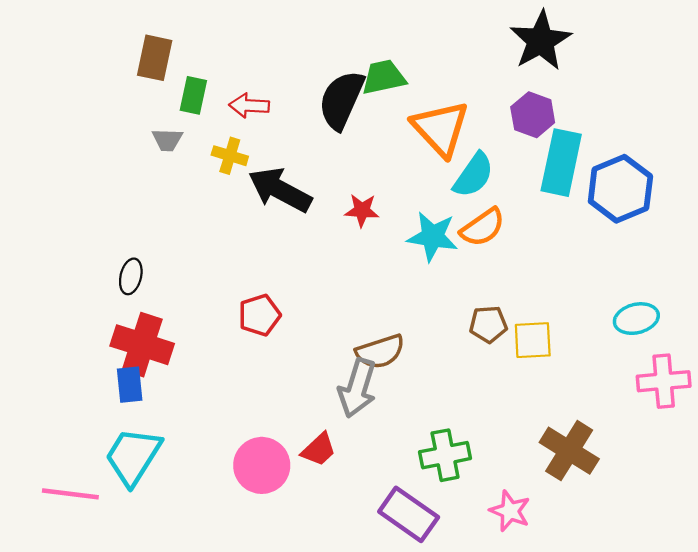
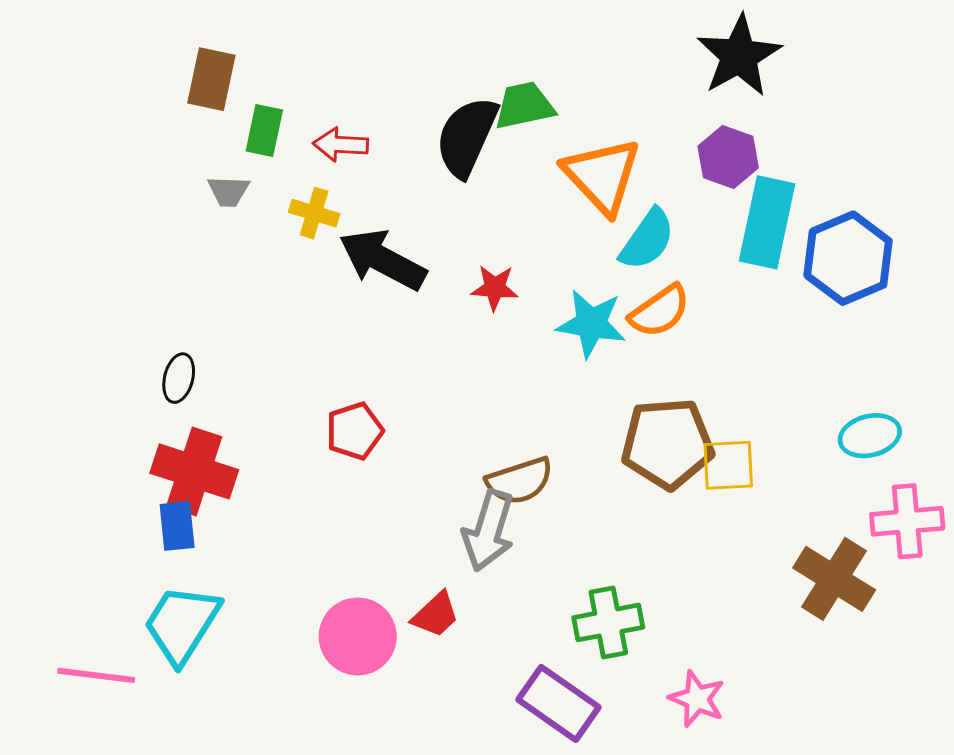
brown pentagon: (488, 324) -> (667, 443), size x1.8
brown cross: (569, 451) -> (834, 579), moved

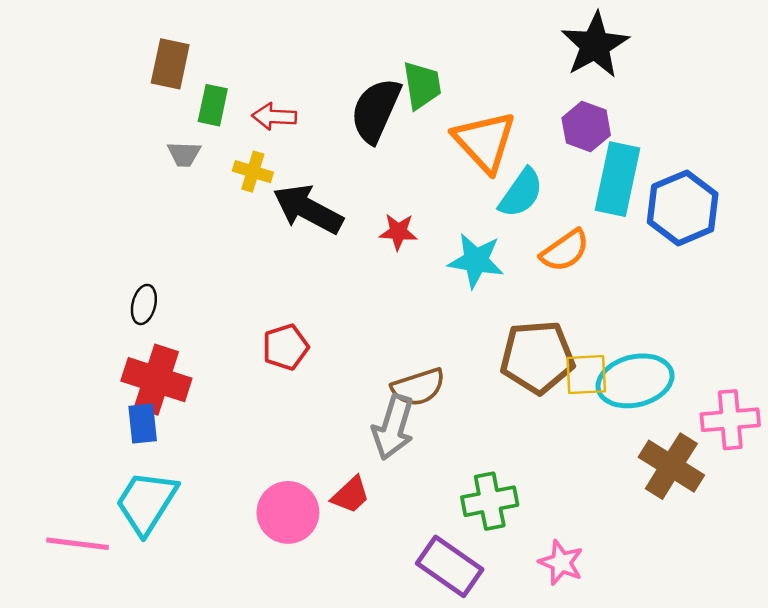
green trapezoid: (524, 106) -> (422, 85), turned 93
orange semicircle: (660, 311) -> (565, 251), moved
cyan ellipse: (870, 436) -> (635, 381), moved, size x1.5

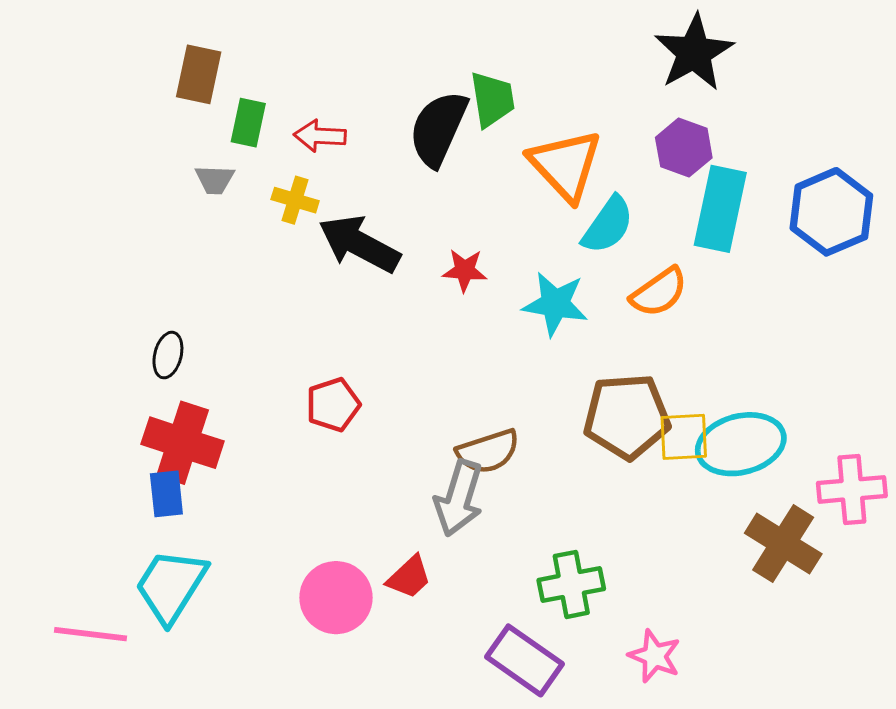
blue hexagon: (683, 208) -> (831, 212), moved

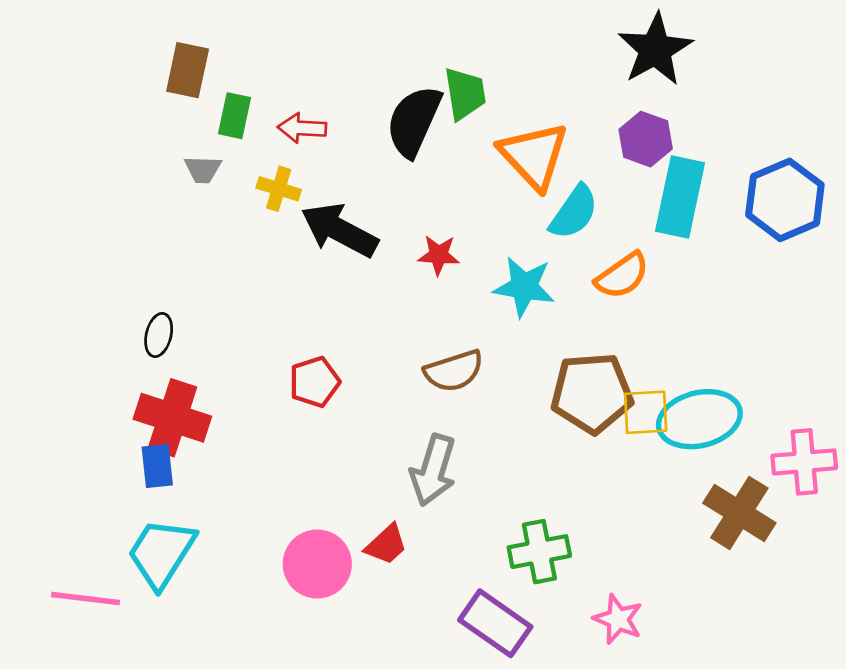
brown semicircle: (488, 451) -> (454, 371), moved

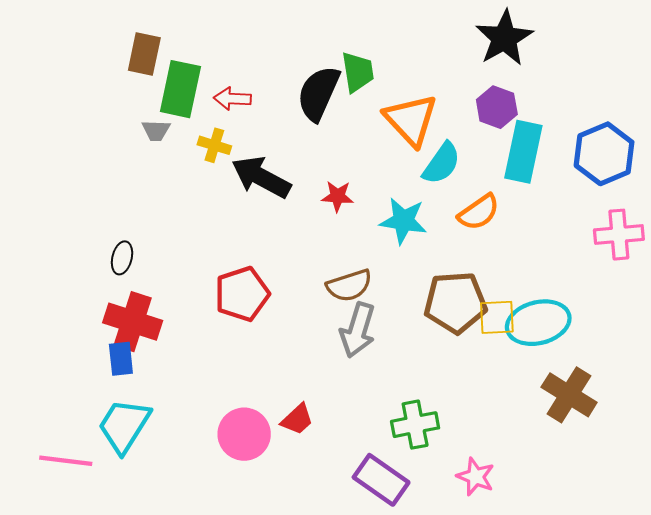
green rectangle: (234, 116) -> (180, 89), size x1.6
red pentagon: (315, 382) -> (242, 294), size x1.4
pink cross: (804, 462) -> (619, 235), moved
gray arrow: (433, 470) -> (358, 330), moved

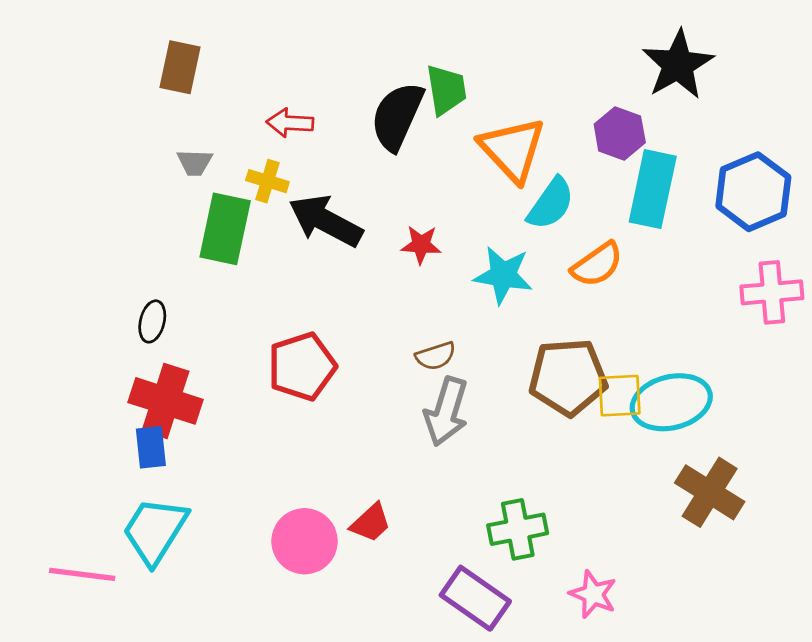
black star: (504, 38) -> (678, 65), moved
green rectangle: (180, 89) -> (225, 229), moved
brown semicircle: (349, 285) -> (436, 356), size x0.7

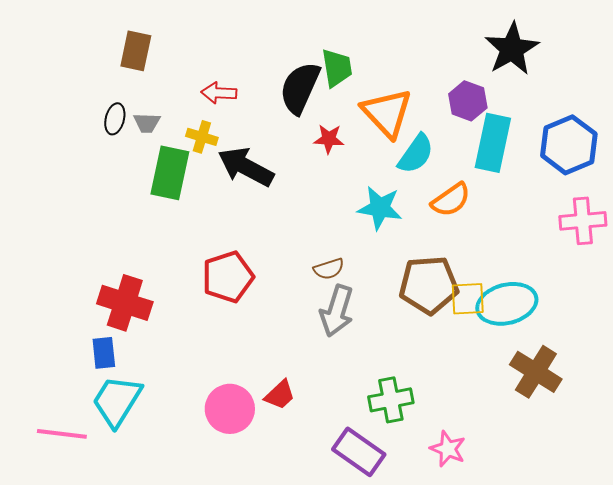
red star: (421, 245) -> (329, 139), moved
black ellipse: (152, 321) -> (115, 119), moved
blue rectangle: (151, 447) -> (104, 353), moved

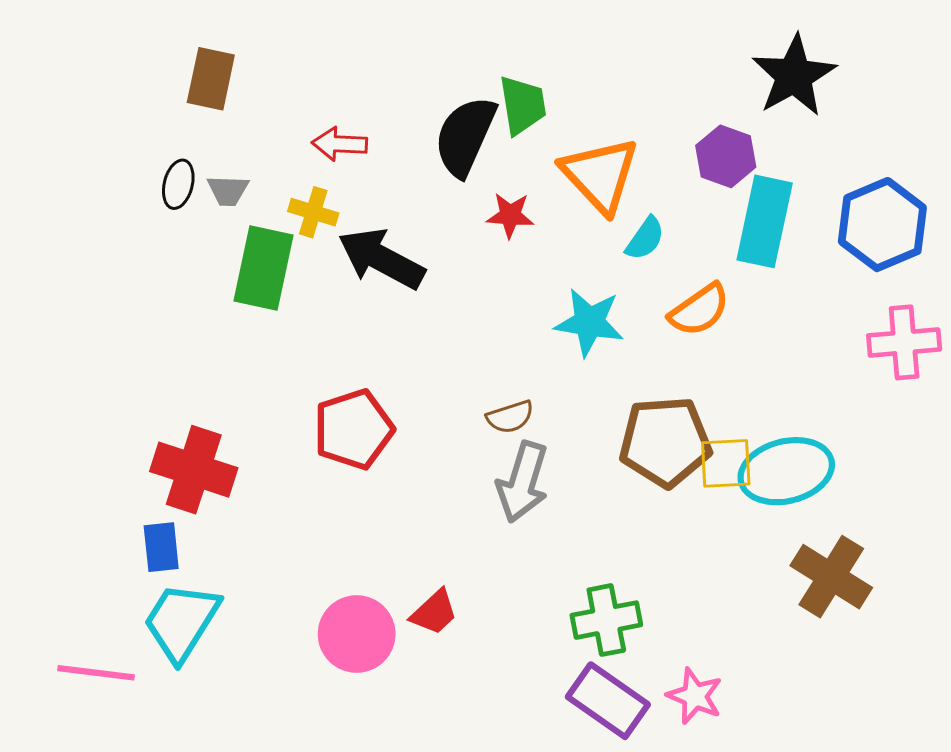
cyan semicircle: (416, 154) -> (645, 239), size x0.7
purple rectangle: (359, 452) -> (608, 701), moved

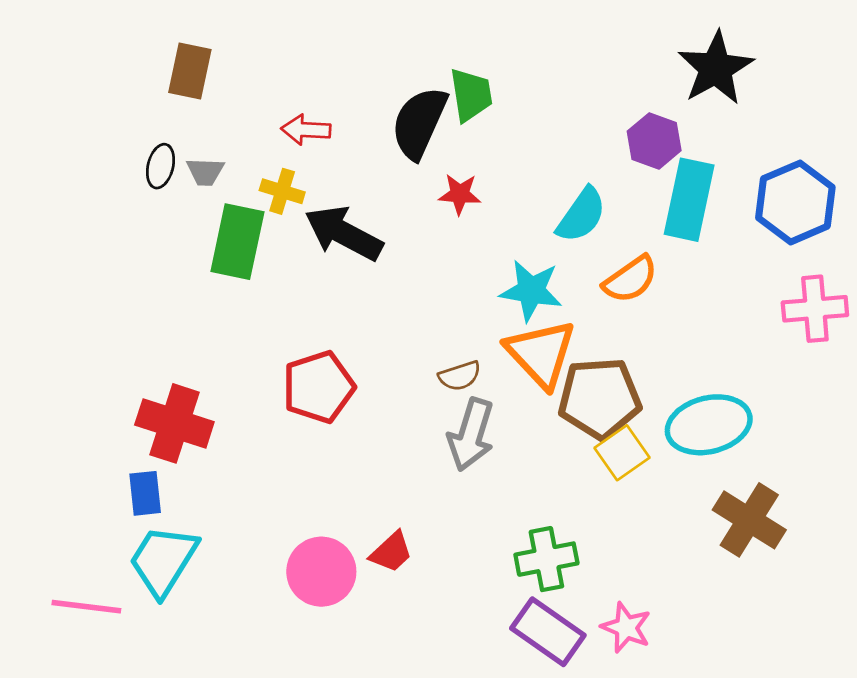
orange triangle: (600, 175) -> (541, 353), moved
cyan semicircle: (645, 239) -> (581, 215), size x1.4
yellow square: (726, 463) -> (622, 453), moved, turned -32

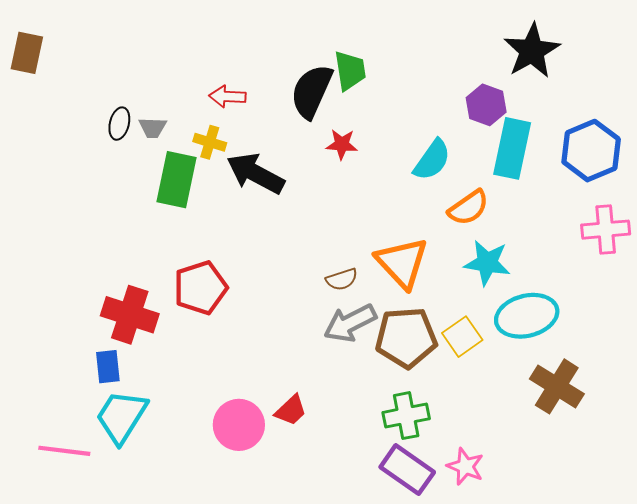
brown rectangle: (190, 71) -> (27, 53), moved
cyan star: (531, 291) -> (487, 263), moved
red pentagon: (319, 387) -> (200, 288), moved
brown pentagon: (600, 398) -> (406, 338), moved
gray arrow: (471, 435) -> (350, 323), turned 46

